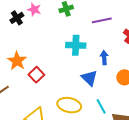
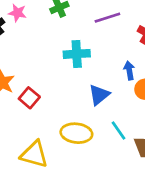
blue arrow: (104, 58) -> (129, 70), moved
blue triangle: (89, 78) -> (99, 95), turned 42

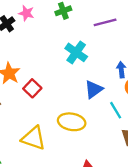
cyan cross: (77, 54) -> (76, 52), turned 35
cyan line: (118, 130) -> (116, 110), moved

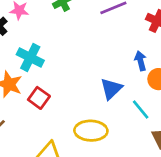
cyan cross: (76, 52) -> (30, 58), moved

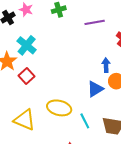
blue triangle: (111, 89) -> (95, 89), moved
cyan line: (141, 109) -> (85, 121), moved

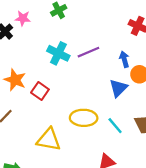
purple line: (95, 22) -> (88, 52), moved
cyan cross: (27, 45) -> (58, 53), moved

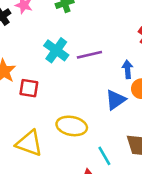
red square: (40, 91) -> (29, 88), turned -36
cyan line: (115, 126) -> (104, 156), moved

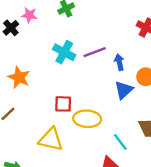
blue arrow: (128, 69) -> (119, 62), moved
red square: (29, 88) -> (63, 104), moved

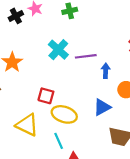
blue triangle: (124, 90) -> (102, 107), moved
cyan line: (120, 142) -> (59, 141), moved

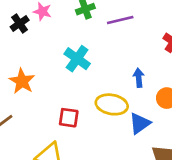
purple line: (86, 56) -> (120, 20), moved
yellow ellipse: (64, 114) -> (112, 104), moved

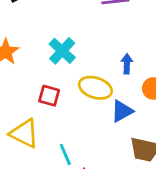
cyan cross: (77, 59) -> (62, 51), moved

